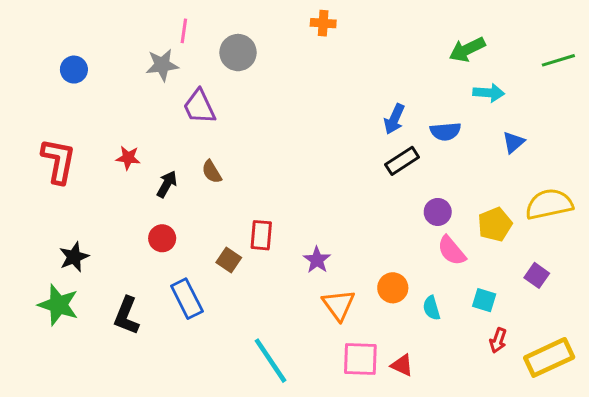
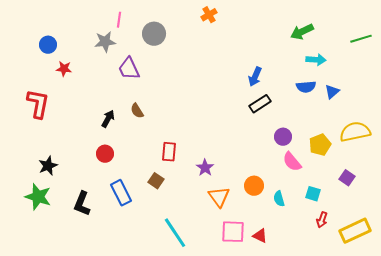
orange cross: (323, 23) -> (209, 15), turned -35
blue semicircle: (445, 131) -> (306, 87), moved
red star: (128, 158) -> (64, 69), moved
brown square: (229, 260) -> (156, 181), moved

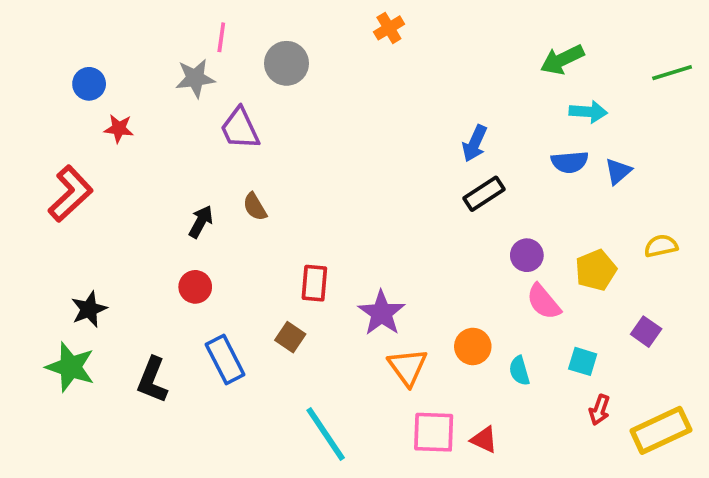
red L-shape: (38, 104) -> (70, 194), turned 36
yellow semicircle: (355, 132) -> (661, 246), size x0.6
purple star: (205, 168) -> (382, 313), size x1.4

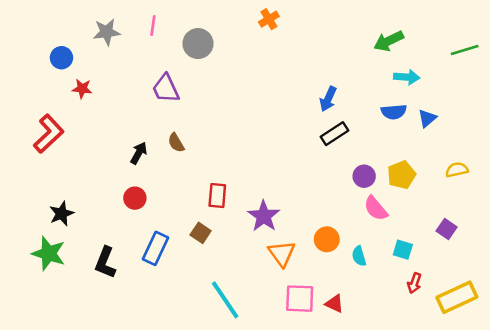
gray star: (195, 78) -> (107, 32), moved
yellow pentagon: (596, 270) -> (401, 175), moved
blue rectangle: (225, 360) -> (155, 248), turned 52

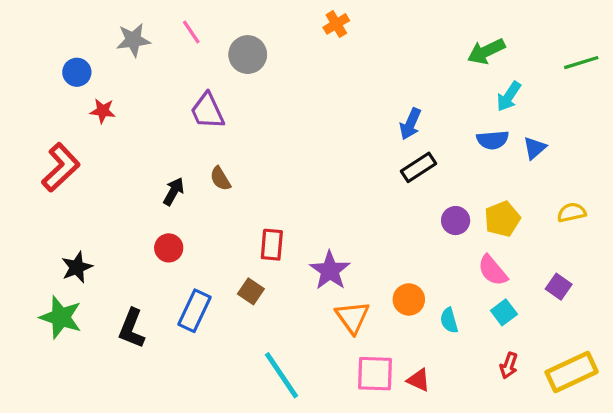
pink line: (153, 26) -> (191, 32), turned -42
cyan arrow: (407, 77) -> (509, 96), turned 120
pink semicircle: (376, 208) -> (493, 270), moved
cyan square: (403, 250) -> (504, 312), turned 36
red arrow: (414, 283) -> (509, 366), moved

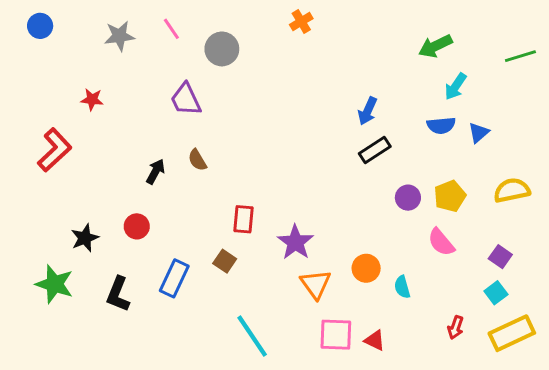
blue circle: (77, 72) -> (40, 26), moved
yellow semicircle: (572, 212) -> (512, 190), size x1.4
red circle: (169, 248) -> (137, 226), moved
black star: (77, 267) -> (85, 238), moved
cyan square: (504, 312) -> (496, 293), moved

